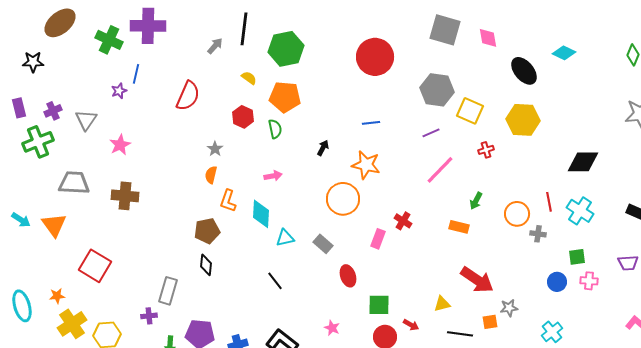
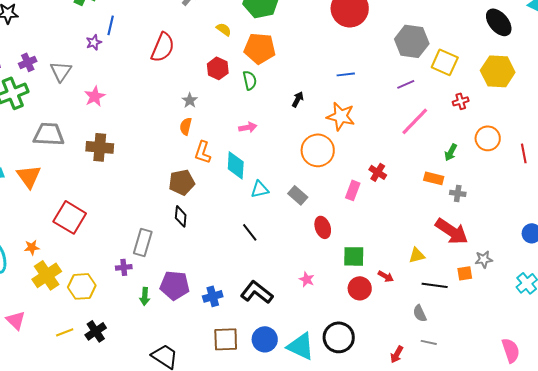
orange circle: (517, 214) -> (488, 138), moved
gray cross: (538, 234) -> (458, 193), moved

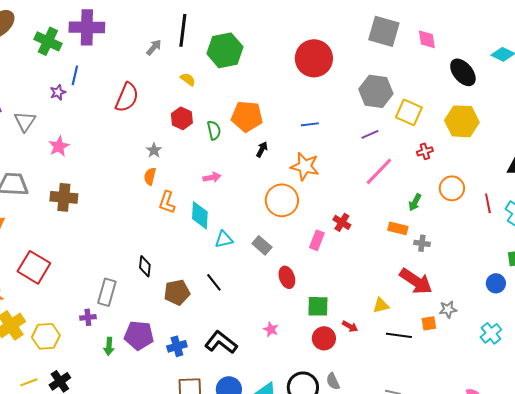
orange pentagon: (260, 48) -> (247, 116), moved
brown pentagon: (182, 182) -> (177, 292), moved
gray semicircle: (420, 313) -> (333, 381), moved

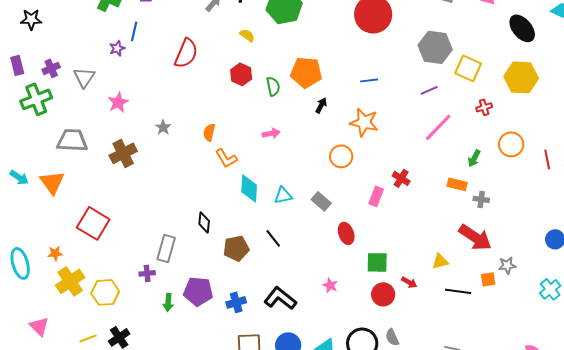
gray star: (154, 150) -> (163, 127), moved
brown cross: (64, 197) -> (123, 153), turned -32
orange circle: (282, 200) -> (341, 156), size x0.7
orange L-shape: (167, 202) -> (226, 158), turned -50
cyan diamond: (200, 215) -> (249, 188), moved

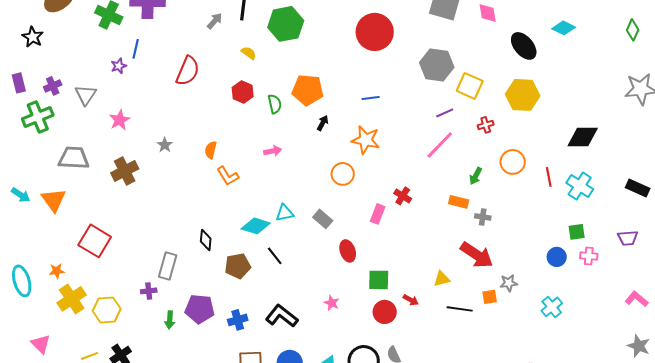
black star: (31, 19) -> (33, 37), turned 30
purple line: (429, 90) -> (445, 113), moved
cyan diamond: (249, 188) -> (256, 226), moved, turned -76

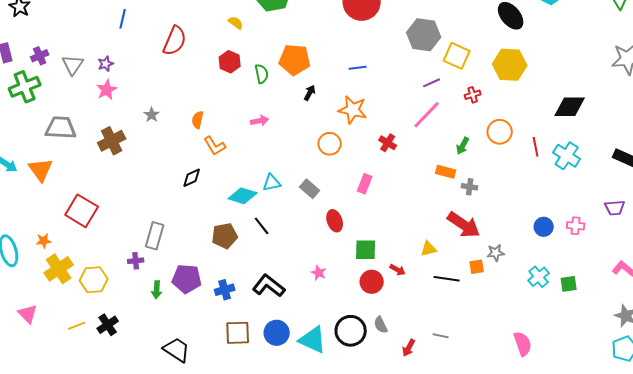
purple star: (119, 66) -> (106, 64), moved
red cross: (403, 196) -> (388, 143), moved
green square: (577, 232) -> (569, 284), moved
black diamond: (206, 240) -> (192, 178), moved, turned 60

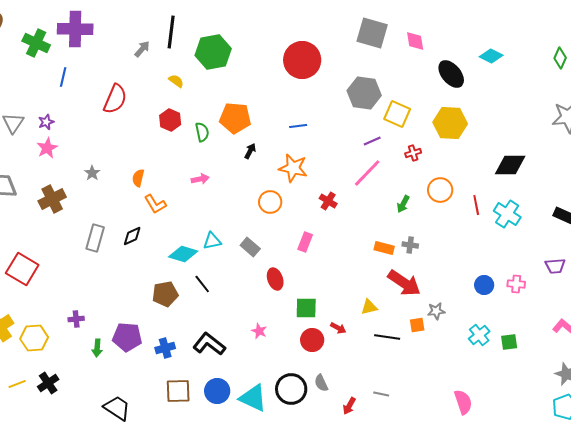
orange rectangle: (446, 172) -> (384, 248), moved
gray rectangle: (155, 236) -> (95, 238), moved

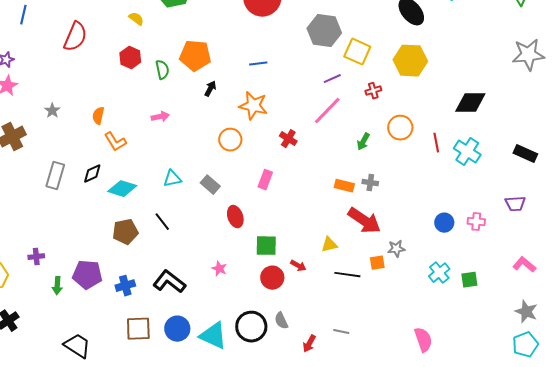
cyan diamond: (183, 254) -> (122, 189), moved

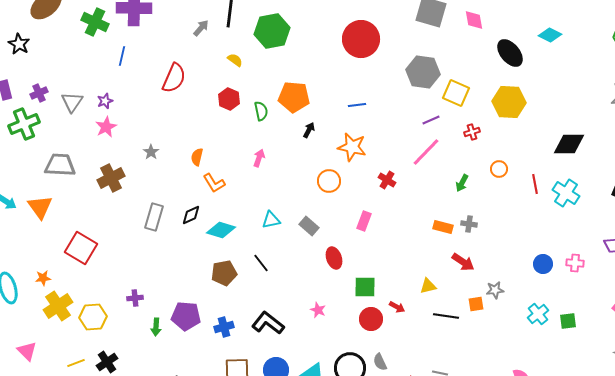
pink arrow: (160, 117) -> (259, 158), turned -60
orange circle: (400, 128) -> (499, 169), size x0.7
red arrow: (364, 221) -> (463, 262), size x0.7

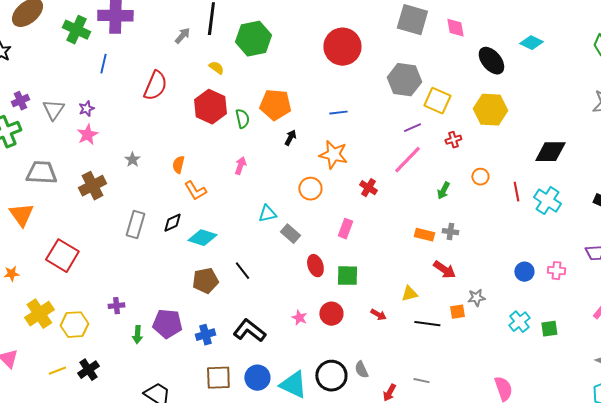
red hexagon: (229, 99) -> (210, 107), size x1.5
cyan triangle: (271, 220) -> (267, 214), moved
orange star: (43, 278) -> (11, 274), moved
green square: (365, 287) -> (347, 276), moved
red circle: (371, 319) -> (331, 314), moved

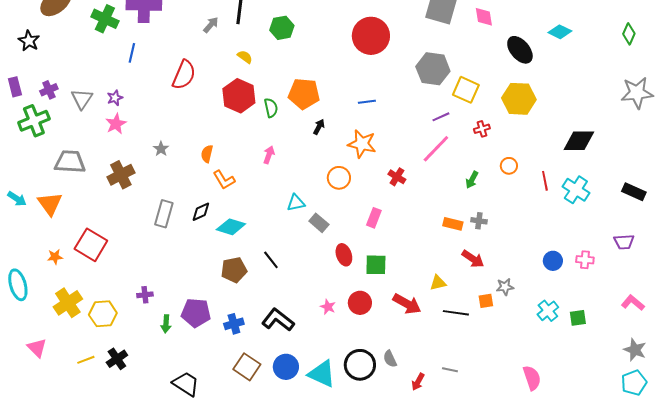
green hexagon: (253, 39) -> (282, 28), size x0.7
orange star: (11, 274) -> (55, 257), moved
red arrow: (378, 315) -> (407, 304), size x1.8
brown square: (218, 378) -> (247, 367), turned 36

